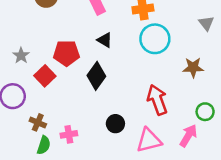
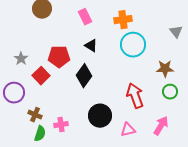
green circle: (205, 112) -> (170, 92), moved
black circle: (115, 124) -> (100, 116), size x1.5
pink triangle: (149, 140) -> (128, 130), size x0.7

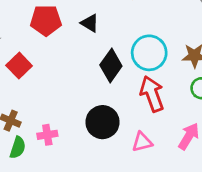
cyan circle: (133, 45) -> (149, 53), moved
red pentagon: (59, 57) -> (46, 20), moved
black diamond: (84, 76) -> (111, 66), moved

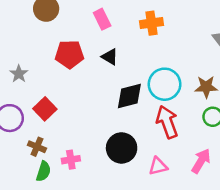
red square: (19, 66) -> (45, 109), moved
black diamond: (111, 66) -> (129, 96), turned 40

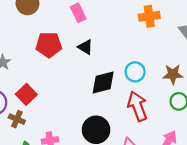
orange cross: (152, 23) -> (149, 16), moved
cyan circle: (165, 84) -> (135, 72), size x0.7
brown cross: (37, 147) -> (17, 119), moved

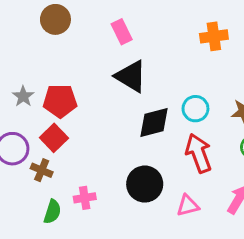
red pentagon: (49, 45) -> (60, 101), moved
black triangle: (85, 47) -> (131, 76), size x1.6

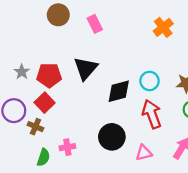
brown circle: (55, 19) -> (58, 15), moved
orange cross: (214, 36) -> (163, 27), turned -30
black triangle: (131, 76) -> (86, 68), moved, turned 40

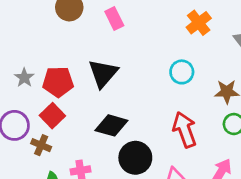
cyan circle: (150, 81) -> (182, 72), moved
black diamond: (119, 91) -> (111, 125), moved, turned 30

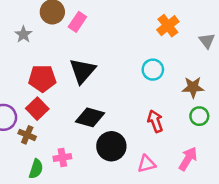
pink rectangle: (114, 19) -> (77, 22), moved, turned 60
gray star: (24, 78) -> (23, 34), moved
red arrow: (185, 130) -> (155, 121), size x0.7

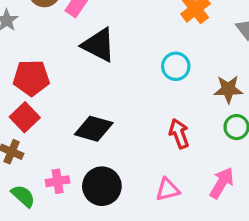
black triangle: (82, 71) -> (99, 45), moved, turned -44
black circle: (111, 146) -> (102, 186), moved
green semicircle: (36, 169) -> (23, 196), turned -66

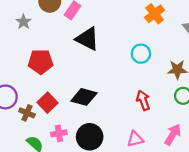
red square: (25, 117) -> (47, 103), moved

